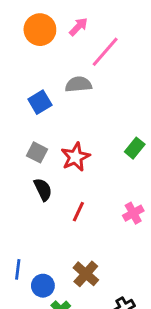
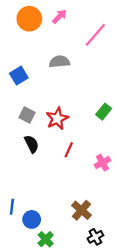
pink line: (105, 52) -> (95, 35), moved
blue square: (40, 102) -> (19, 76), moved
red line: (78, 212) -> (69, 150), moved
brown cross: (86, 274) -> (82, 210), moved

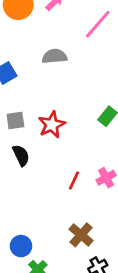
gray square: (27, 115) -> (15, 120), turned -35
red line: (69, 150) -> (74, 180), moved

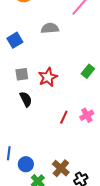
brown cross: (81, 235) -> (61, 168), moved

